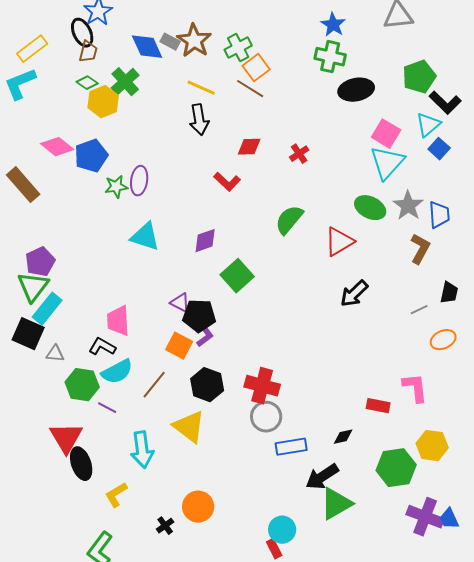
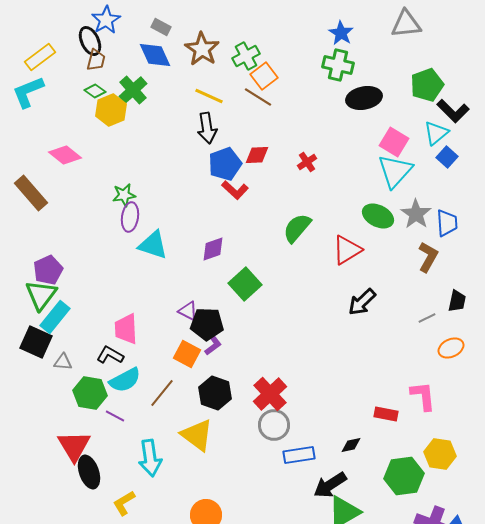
gray rectangle: (170, 42) -> (161, 27), moved
blue pentagon: (91, 156) -> (225, 164), moved
purple ellipse: (139, 181) -> (130, 217), moved
red cross: (262, 386) -> (270, 394), turned 32

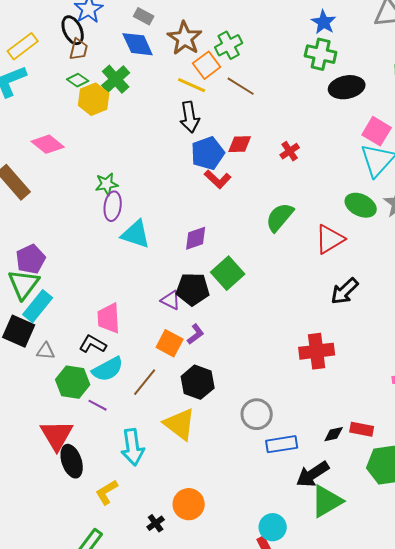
orange square: (264, 76) -> (207, 65), moved
black pentagon: (207, 324) -> (193, 289), moved
red cross: (270, 394) -> (317, 351), moved, turned 36
red rectangle: (386, 414) -> (362, 429), moved

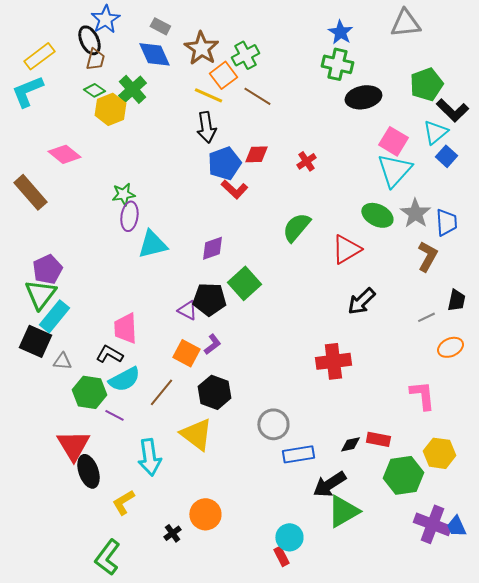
cyan triangle: (136, 234) -> (152, 244), turned -32

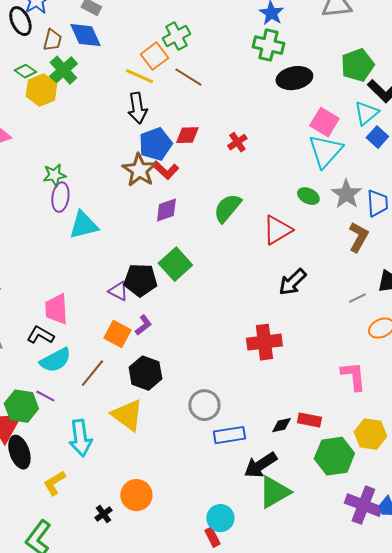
brown star: (201, 48) -> (139, 170), moved
brown trapezoid: (95, 59) -> (52, 40), moved
green ellipse: (377, 215) -> (308, 196), size x0.7
purple diamond: (212, 248) -> (166, 210), moved
green hexagon: (89, 392) -> (21, 406), moved

